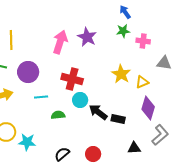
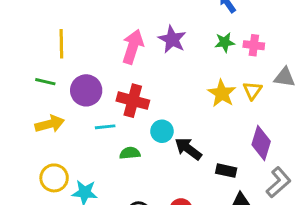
green star: (123, 31) -> (225, 42), moved
red cross: (72, 79) -> (133, 101), moved
yellow triangle: (142, 82) -> (252, 90), moved, turned -32
black rectangle: (118, 119) -> (226, 171), moved

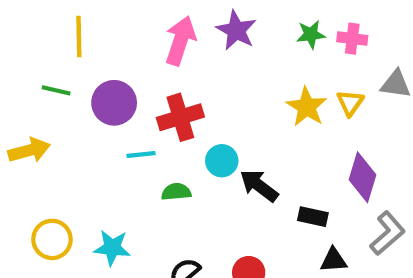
red cross: (133, 101) -> (180, 117), turned -32
yellow arrow: (50, 124) -> (29, 150), moved
yellow circle: (54, 178) -> (52, 239), moved

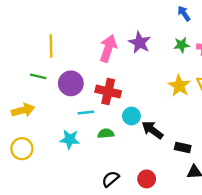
red cross: (180, 117) -> (108, 92), turned 30
yellow circle: (52, 239) -> (22, 149), moved
cyan star: (112, 248) -> (70, 139), moved

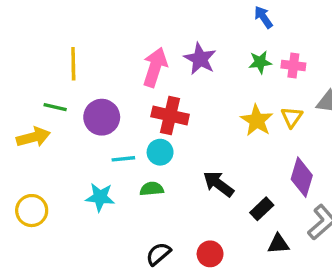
red cross: (108, 92) -> (170, 115), moved
yellow arrow: (23, 110) -> (33, 137), moved
cyan circle: (131, 116) -> (160, 152), moved
black rectangle: (183, 147) -> (262, 209), turned -56

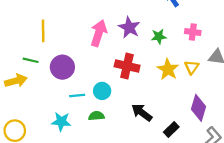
green star: (260, 62) -> (159, 37), moved
red cross: (170, 115) -> (127, 66), moved

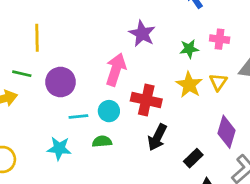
pink arrow: (99, 33) -> (116, 70), moved
green star: (159, 37) -> (189, 49), moved
red cross: (127, 66) -> (146, 100), moved
black arrow: (142, 112) -> (157, 137), turned -100

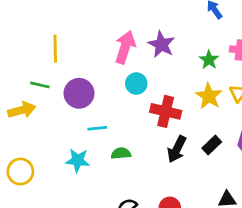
green star: (189, 49) -> (209, 60), turned -30
pink arrow: (116, 70) -> (125, 47), moved
cyan circle: (109, 111) -> (136, 84), moved
black rectangle: (193, 158) -> (212, 145), moved

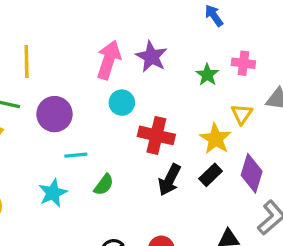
yellow star: (209, 96) -> (215, 139), moved
green semicircle: (121, 153) -> (104, 185), turned 132
cyan star: (78, 160) -> (53, 193), turned -30

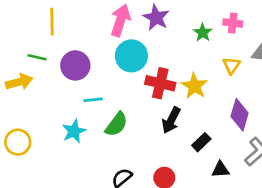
cyan circle: (122, 103) -> (131, 56), size x1.5
yellow star: (215, 139) -> (194, 86), moved
black rectangle: (211, 175) -> (201, 142), moved
green semicircle: (104, 185) -> (116, 124), size x1.4

